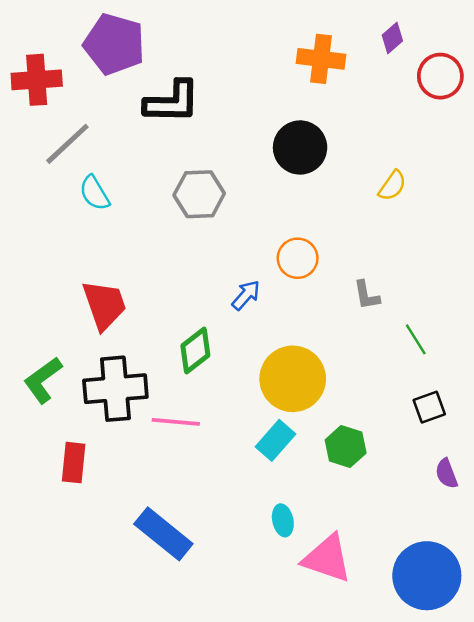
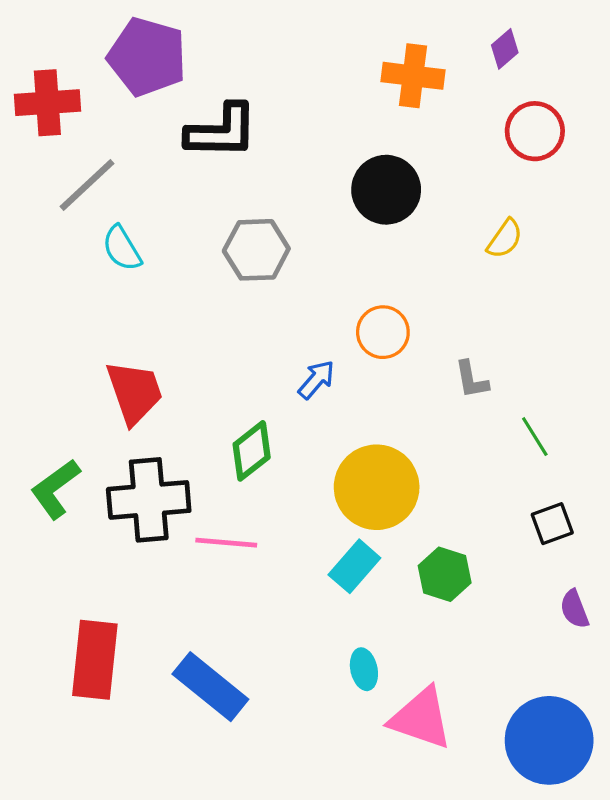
red circle: (440, 76) -> (535, 131), moved
red rectangle: (74, 463) -> (95, 660), moved, size x1.5

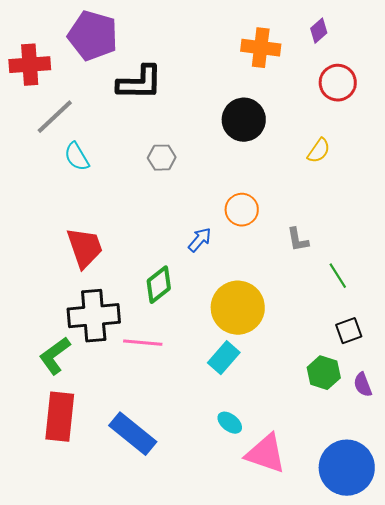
gray hexagon: (256, 250) -> (162, 158), size x0.7
green L-shape: (55, 489) -> (55, 356), moved
green hexagon: (445, 574) -> (324, 373), moved
cyan ellipse: (364, 669) -> (230, 423), turned -40

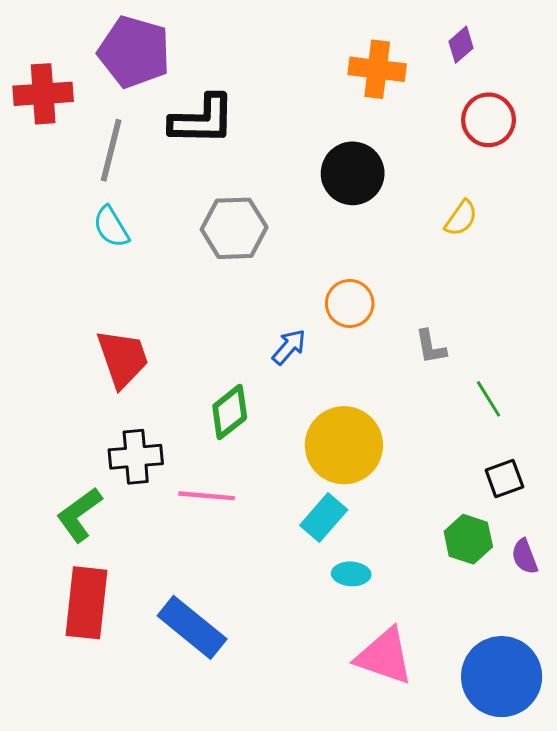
gray line: (55, 117) -> (111, 150), moved, turned -33
gray hexagon: (162, 158) -> (234, 228), size x1.6
black cross: (94, 316) -> (136, 457), size x0.7
cyan ellipse: (230, 423) -> (351, 574), moved, turned -35

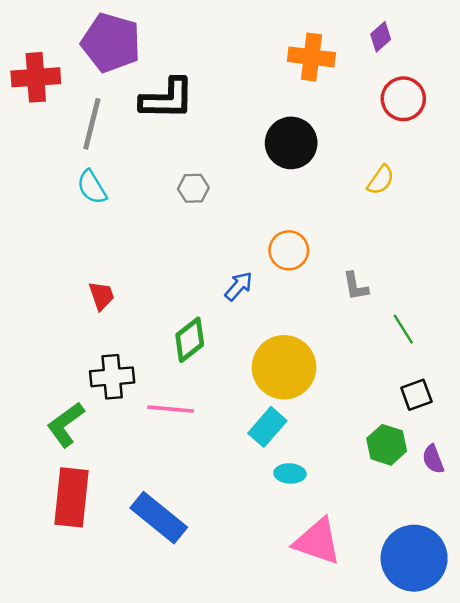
gray hexagon: (234, 228) -> (193, 188), size x0.6
red trapezoid: (123, 358) -> (101, 296), size x0.6

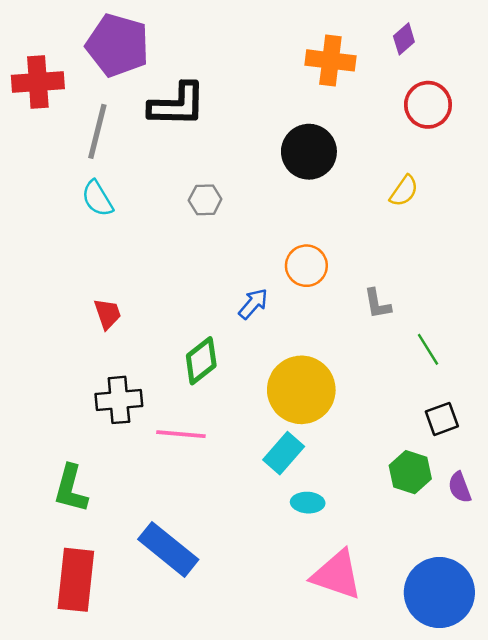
green L-shape: (66, 425) -> (71, 489), moved, turned -39
red rectangle: (72, 497) -> (76, 580), moved

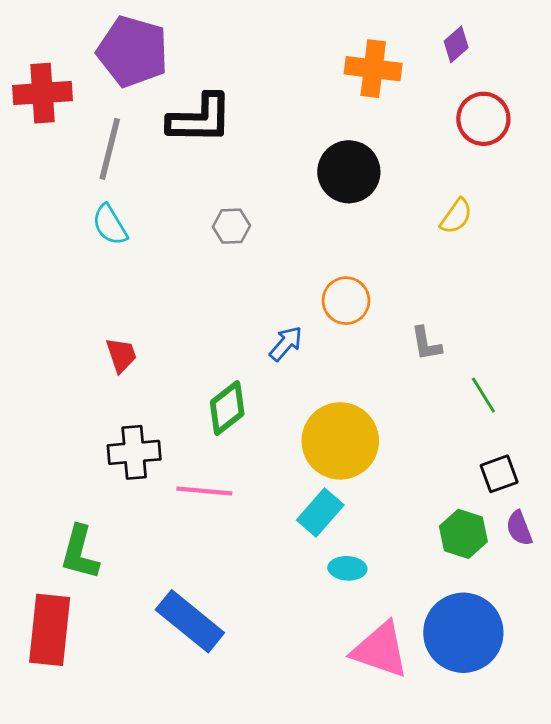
purple semicircle: (460, 487) -> (519, 528), moved
red rectangle: (76, 580) -> (50, 630), moved
blue circle: (439, 593) -> (463, 633), moved

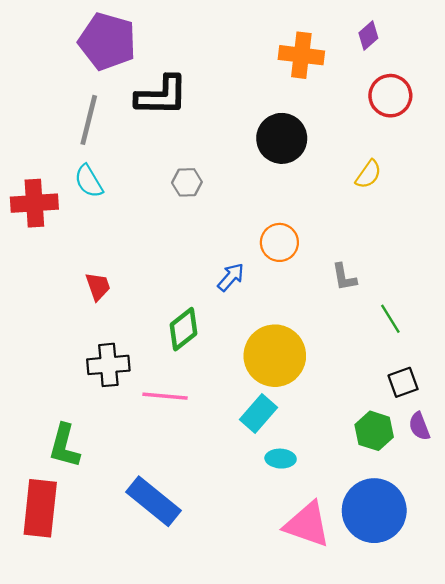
red cross: (43, 93) -> (34, 203), moved

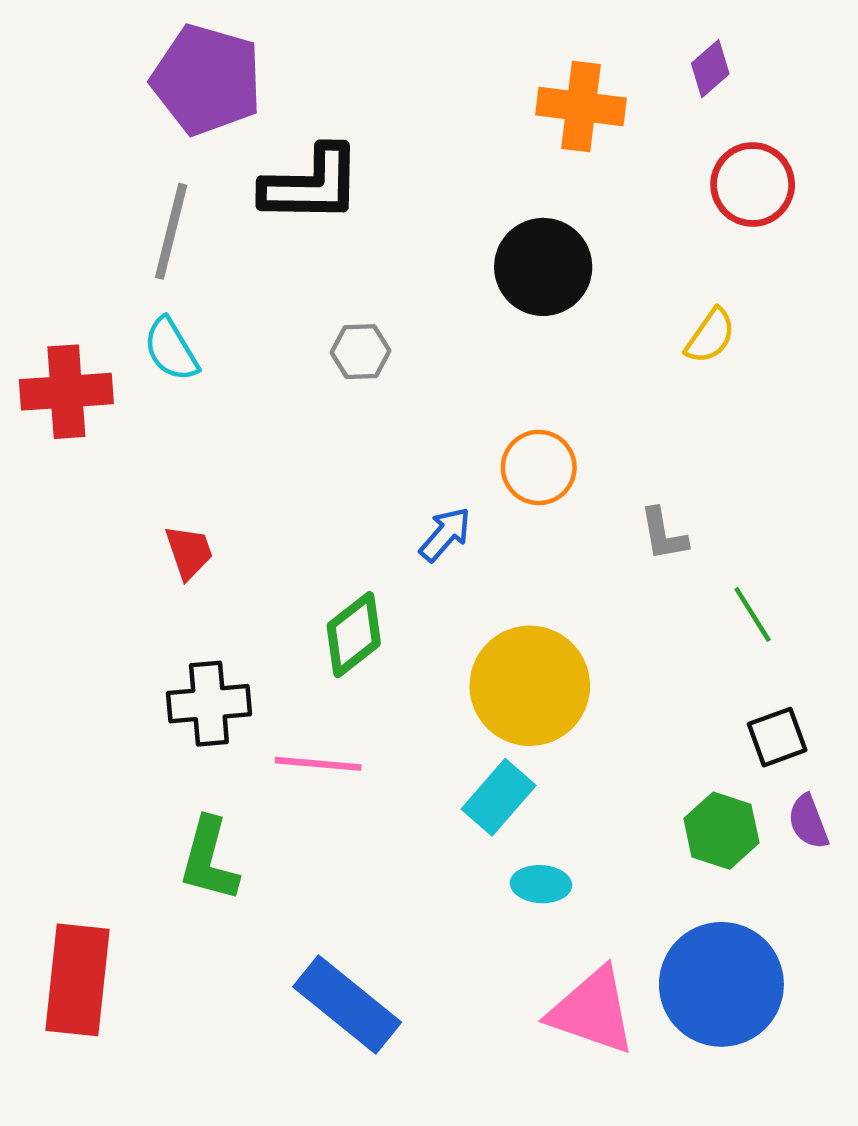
green L-shape: (64, 446) -> (209, 860), moved
blue rectangle: (153, 501) -> (347, 1004), moved

